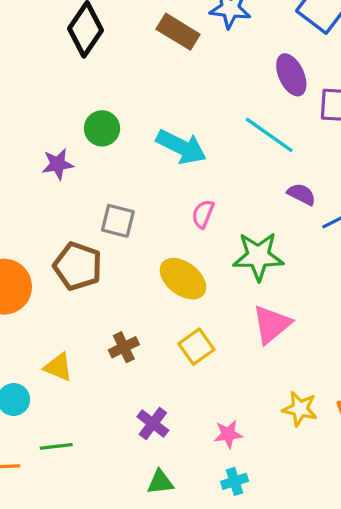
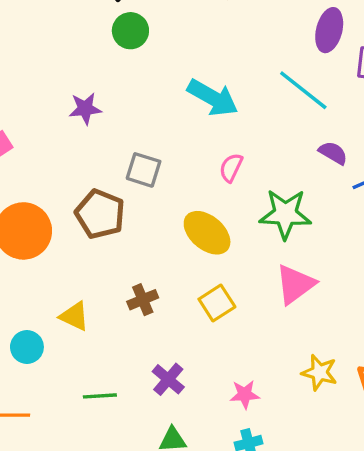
purple ellipse: (291, 75) -> (329, 30), turned 36
green circle: (102, 128) -> (130, 31), moved
green line: (56, 446) -> (100, 396), moved

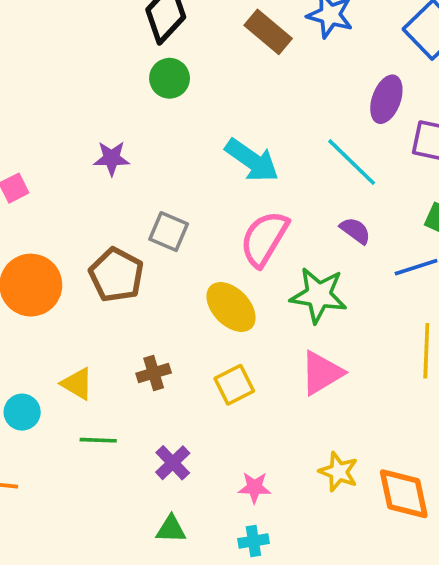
purple semicircle: (333, 153) -> (355, 231), moved
pink semicircle: (231, 168) -> (264, 239), size x1.8
green line: (100, 396) -> (98, 440), moved

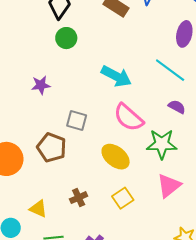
pink semicircle: (264, 239) -> (129, 117), turned -72

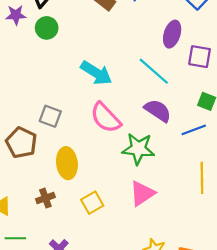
purple star: (41, 85) -> (16, 15), moved
purple semicircle: (177, 107) -> (158, 111), size x1.5
yellow ellipse: (116, 157) -> (67, 163), moved, turned 40

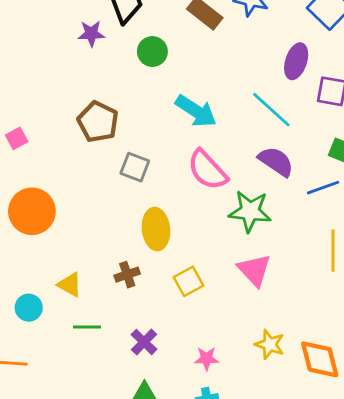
green circle: (47, 28) -> (152, 52), moved
brown pentagon: (21, 143) -> (98, 122), moved
pink triangle: (142, 193) -> (254, 270), turned -40

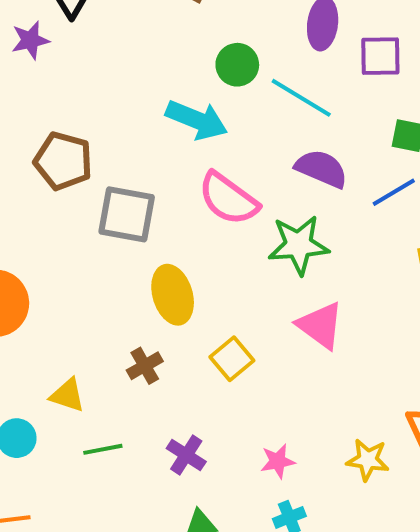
green circle: (152, 52) -> (237, 65), moved
gray square: (135, 167) -> (127, 214), size x1.4
yellow star: (270, 344) -> (368, 460), moved

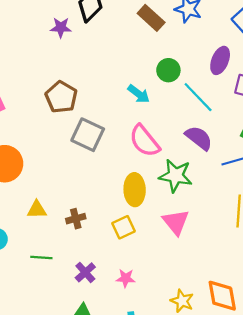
cyan arrow: (197, 120) -> (139, 94), size x0.7
yellow ellipse: (173, 295) -> (135, 190), moved
yellow triangle: (67, 395) -> (37, 210), moved, turned -35
pink star: (278, 461) -> (126, 278), moved

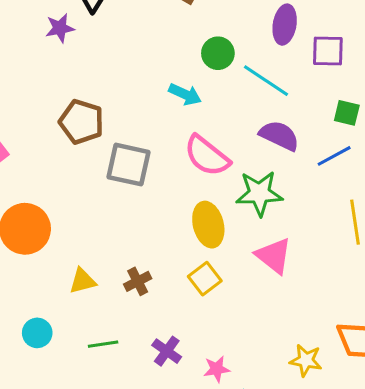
pink star: (126, 278) -> (217, 369), moved

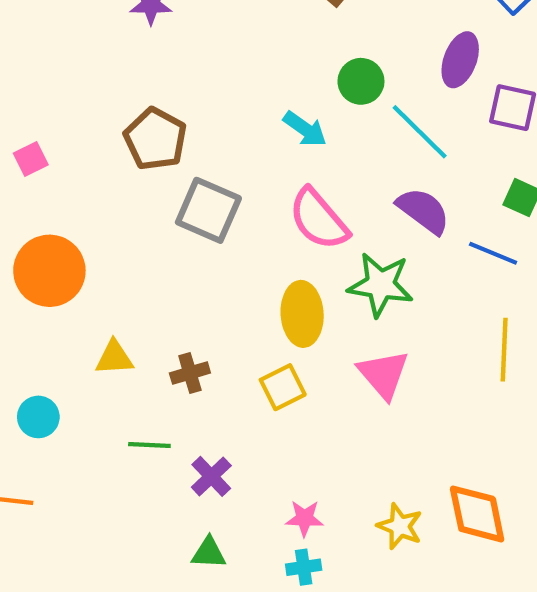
blue line: (334, 156) -> (493, 253), turned 40
green line: (103, 344) -> (149, 445), moved
pink star: (217, 369) -> (304, 518), moved

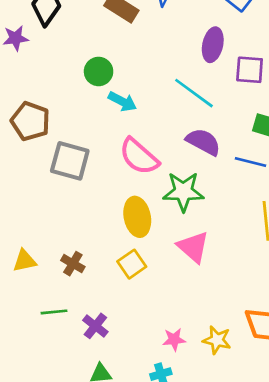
green circle: (361, 81) -> (99, 71), moved
brown cross: (190, 373) -> (73, 264), turned -35
pink star: (304, 518) -> (174, 340), moved

